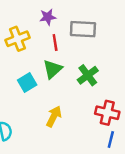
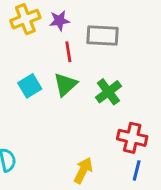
yellow cross: (17, 39) -> (25, 19), moved
cyan square: (27, 82) -> (30, 86), moved
yellow arrow: (54, 116) -> (83, 170), moved

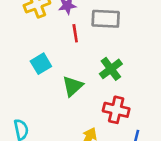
green triangle: (65, 84) -> (73, 86), moved
red cross: (132, 138) -> (116, 110), moved

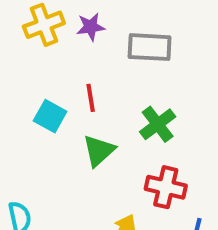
red line: (75, 33) -> (91, 98), moved
cyan square: (41, 64) -> (50, 116), turned -30

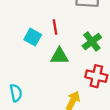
green triangle: (99, 151) -> (59, 56), turned 42

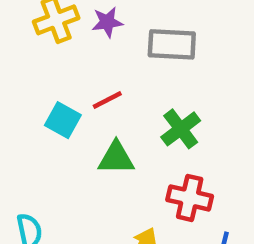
red line: (55, 27) -> (107, 100), turned 72

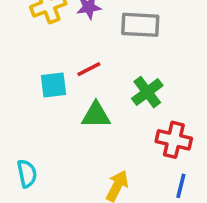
cyan square: (63, 120) -> (53, 85), turned -36
red cross: (190, 198) -> (174, 140), moved

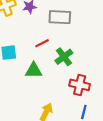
red line: (89, 69) -> (42, 43), moved

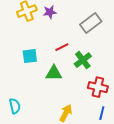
gray rectangle: (60, 17) -> (91, 23), moved, turned -40

